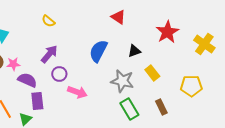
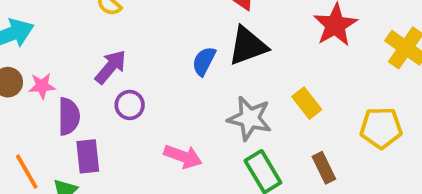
blue semicircle: (98, 51) -> (204, 61), size x0.7
black triangle: (134, 51) -> (248, 46), moved, size x1.6
purple semicircle: (27, 80) -> (69, 116), turned 66
pink arrow: (77, 92) -> (183, 156), moved

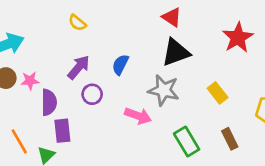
blue semicircle: (204, 61) -> (120, 65), moved
gray star: (250, 118) -> (164, 90), moved
pink arrow: (183, 156) -> (138, 116), moved

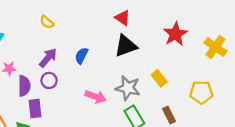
gray star: (164, 90) -> (128, 88), moved
purple circle: (92, 94) -> (49, 80), moved

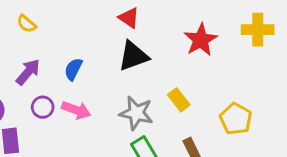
yellow cross: (215, 47) -> (258, 30), moved, turned -35
purple circle: (49, 80) -> (43, 107), moved
yellow pentagon: (201, 92) -> (236, 119), turned 30
pink arrow: (95, 97) -> (76, 110), moved

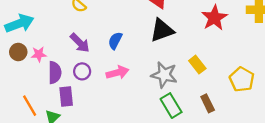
purple arrow: (28, 72) -> (80, 43), turned 95
purple circle: (43, 107) -> (82, 71), moved
pink arrow: (76, 110) -> (117, 73), turned -35

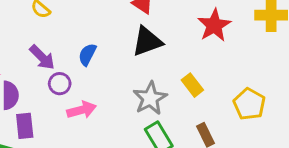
purple circle: (82, 71) -> (60, 84), moved
pink arrow: (117, 73) -> (82, 110), moved
gray star: (164, 75) -> (150, 98), turned 30

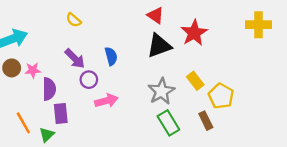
red star: (214, 25) -> (194, 33), moved
blue semicircle: (87, 54) -> (111, 56), turned 138
yellow pentagon: (249, 104) -> (221, 96), moved

